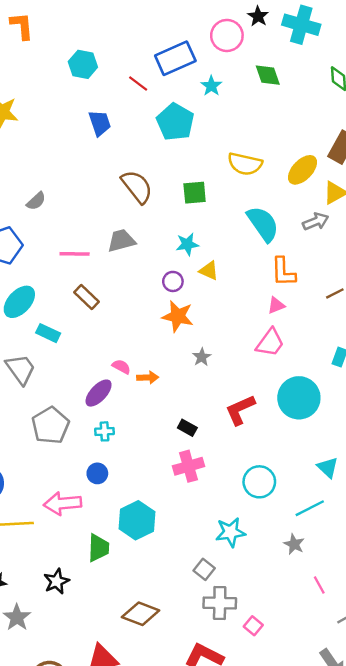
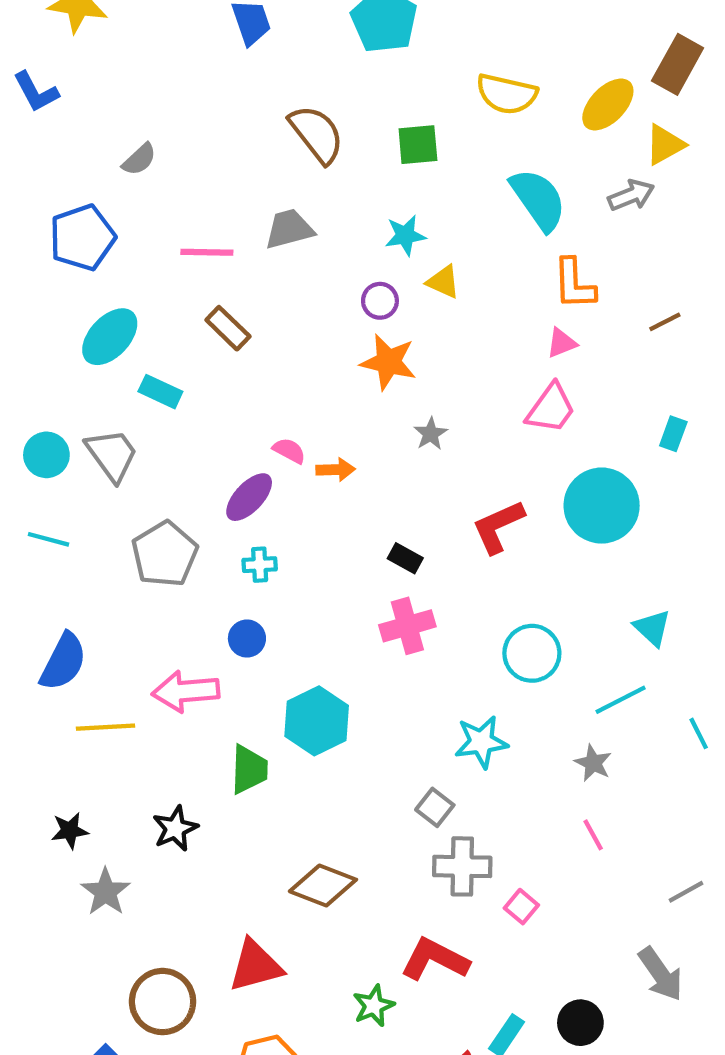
pink line: (319, 585) -> (593, 835), moved

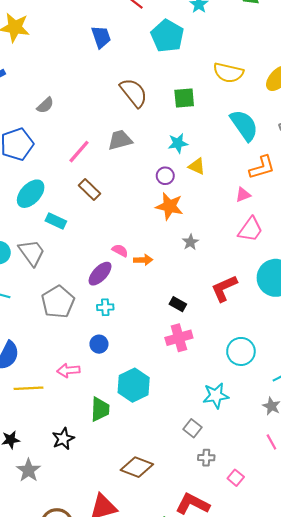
pink line: (207, 252) -> (79, 152), turned -50
orange L-shape: (574, 284) -> (262, 167), turned -104
pink triangle: (561, 343) -> (243, 195), moved
pink arrow: (186, 691) -> (68, 370), size x0.7
gray cross: (462, 866) -> (206, 458), size x0.6

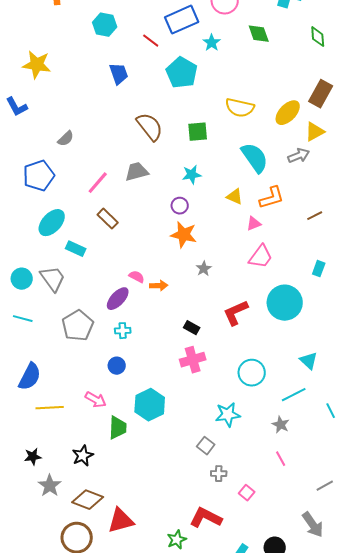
yellow triangle: (197, 166) -> (235, 197), moved
pink arrow: (68, 370) -> (96, 400), moved, turned -145
brown diamond: (137, 467) -> (88, 500), moved

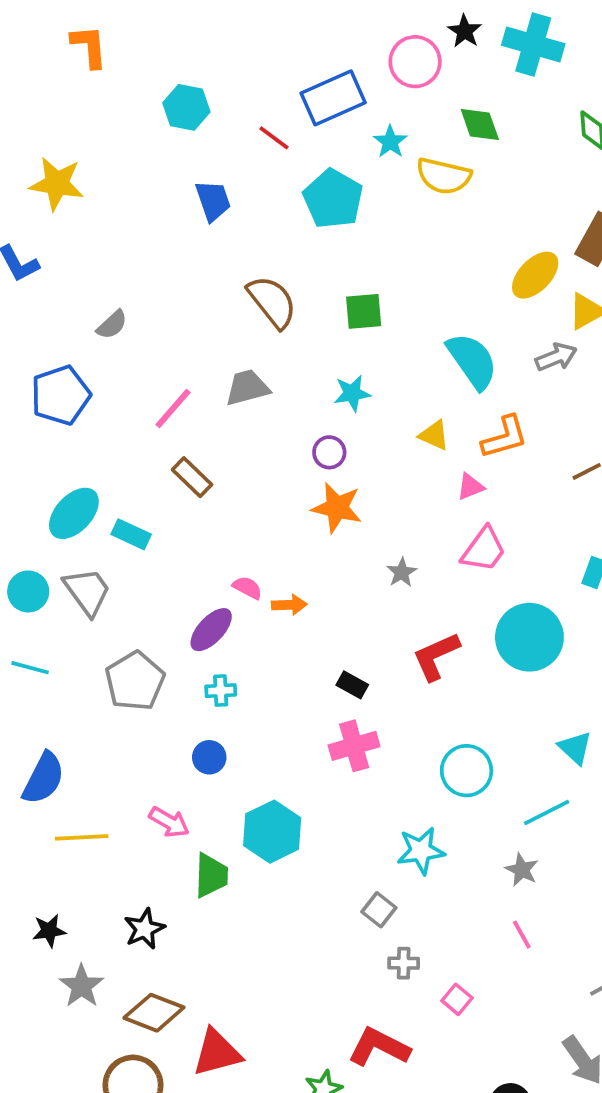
yellow semicircle: (240, 108) -> (444, 176), moved
cyan ellipse: (52, 223) -> (74, 513), moved
gray star: (204, 269) -> (402, 572), moved

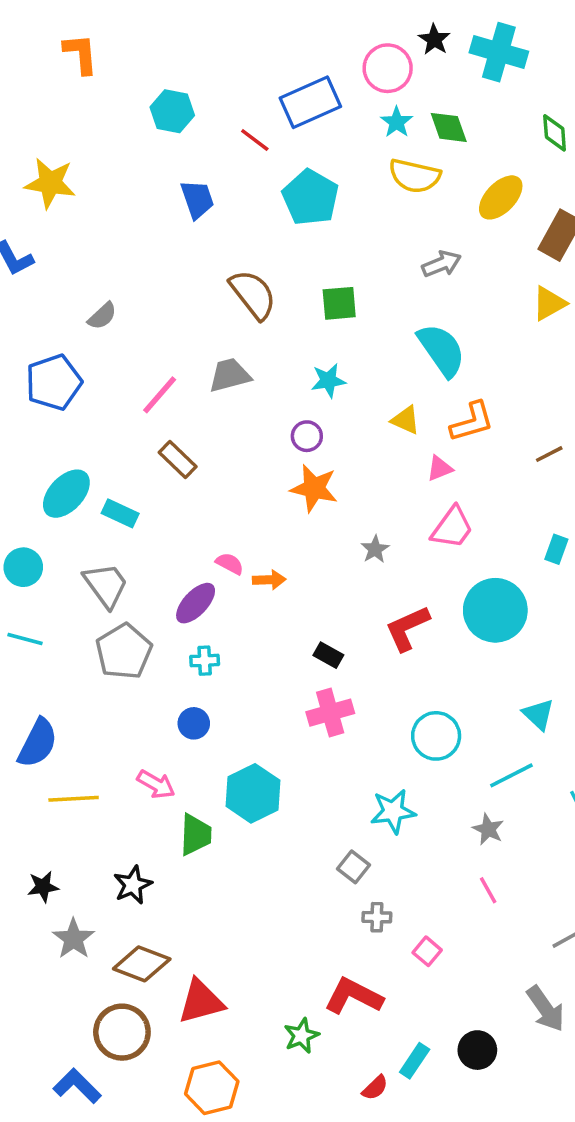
cyan star: (390, 142) -> (397, 122), moved
yellow ellipse: (535, 275) -> (501, 197), moved
gray arrow: (556, 357) -> (441, 264), moved
gray trapezoid: (87, 591) -> (106, 585), moved

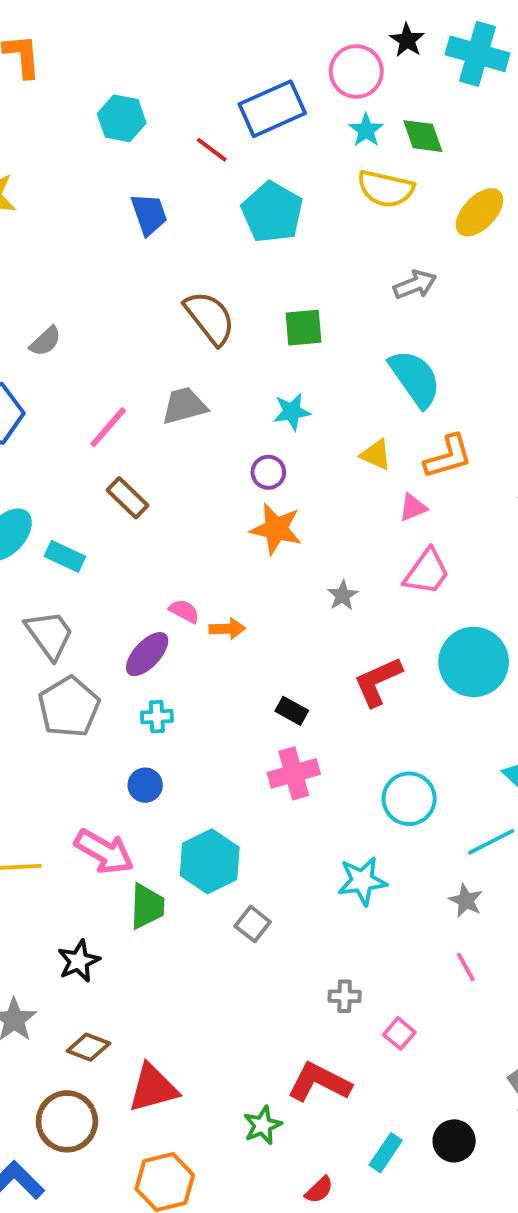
pink arrow: (156, 784) -> (104, 852), size x1.4
gray square: (354, 867) -> (253, 924), moved
brown diamond: (142, 964) -> (88, 1047), size x0.7
red semicircle: (375, 1088) -> (319, 1190), moved

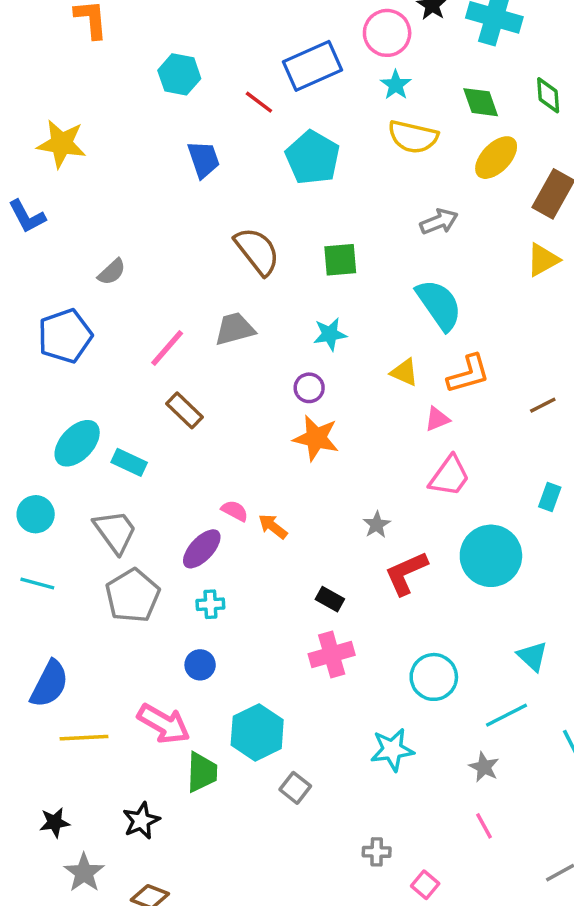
green diamond: (423, 136) -> (481, 102), moved
gray star: (343, 595) -> (377, 525), moved
orange arrow: (227, 629) -> (273, 526), turned -140

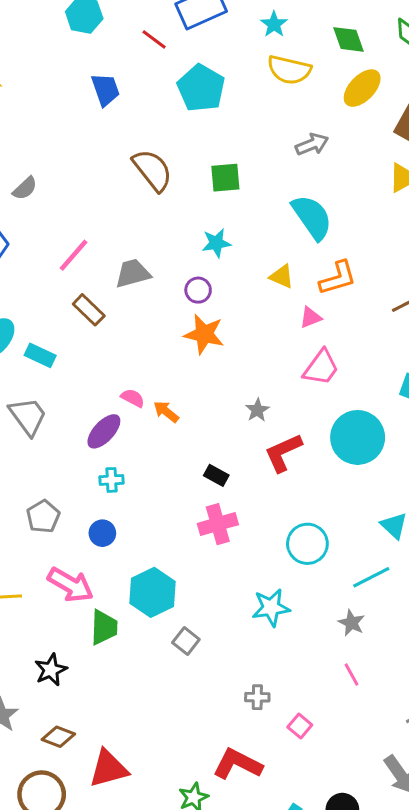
gray trapezoid: (235, 329) -> (133, 273), moved
gray pentagon: (133, 596) -> (43, 516), moved, size x0.7

